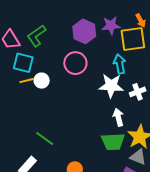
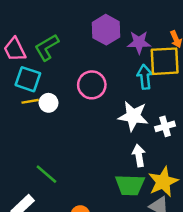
purple hexagon: (84, 31) -> (106, 30), moved
cyan arrow: (120, 64) -> (145, 77), moved

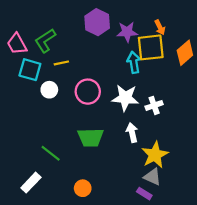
pink circle: (92, 85) -> (88, 92), moved
yellow line: (30, 101) -> (61, 63), moved
green trapezoid: (130, 185) -> (91, 137), moved

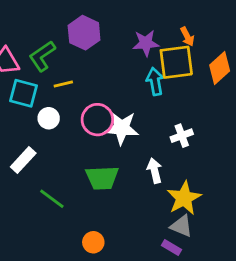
purple hexagon: (97, 22) -> (84, 33), moved
white star: (125, 98) -> (122, 128), moved
white rectangle: (31, 183) -> (23, 160), moved

